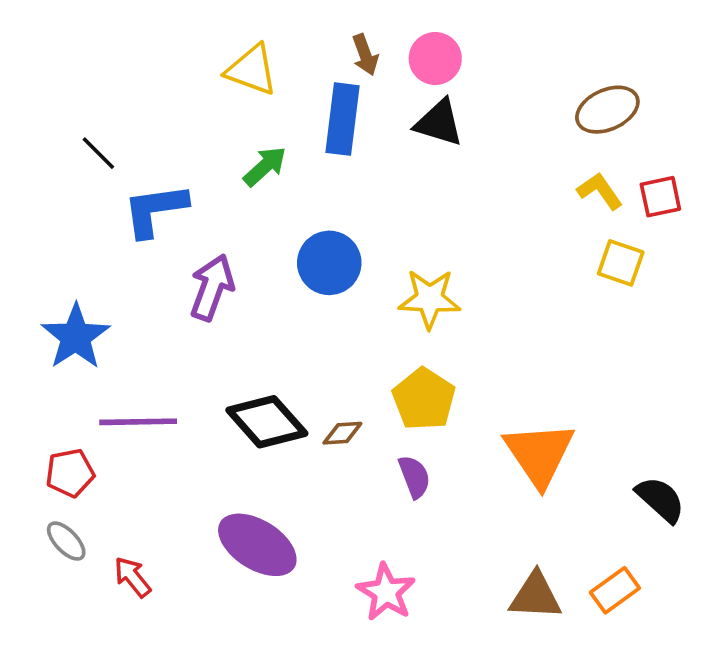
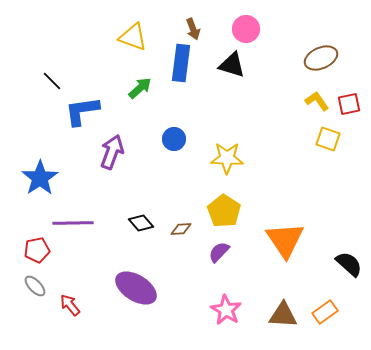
pink circle: (435, 59) -> (246, 29), moved
blue circle: (329, 263) -> (174, 139), size x0.7
black diamond: (267, 422) -> (141, 223), size x0.6
purple semicircle: (414, 477) -> (219, 252), turned -115
pink star: (386, 592) -> (226, 310), moved

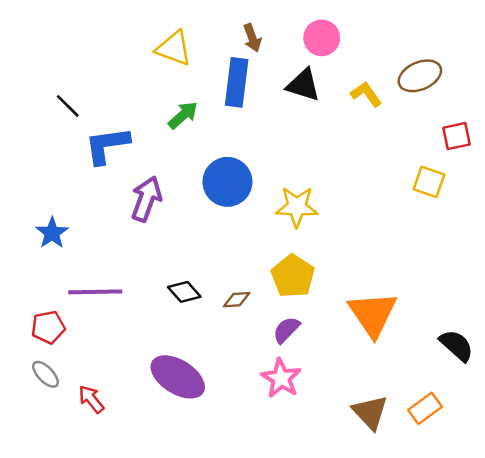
yellow L-shape: (317, 101) -> (366, 94), moved
blue circle: (174, 139) -> (227, 182), size x1.6
blue star: (40, 178) -> (52, 233), size x0.7
pink star: (226, 310) -> (281, 378), moved
brown triangle: (283, 315) -> (370, 412), turned 44

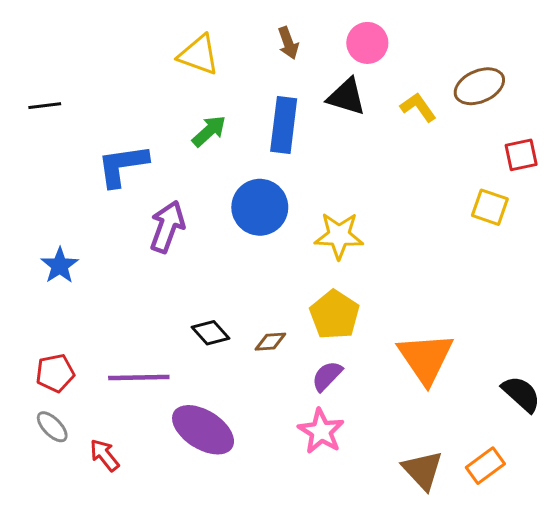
blue rectangle: (237, 82) -> (284, 125), moved
black line: (68, 106) -> (45, 106), moved, turned -52
purple line: (95, 292) -> (139, 378), moved

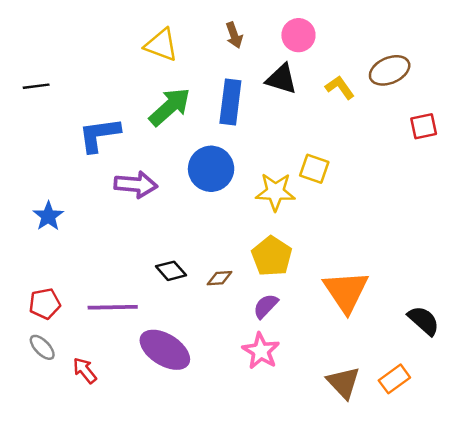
green arrow: (209, 131) -> (170, 107), size x1.5
yellow square: (490, 207) -> (314, 169), moved
purple arrow: (167, 227) -> (136, 185), turned 75

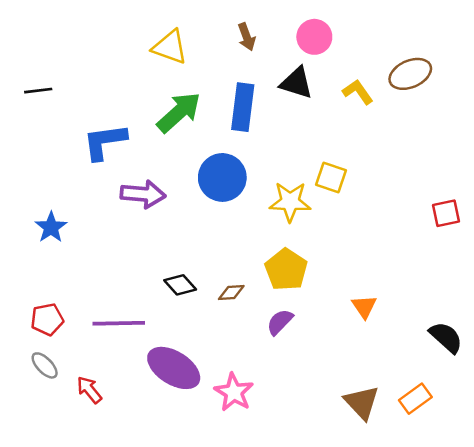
red square: (424, 126) -> (446, 213), moved
orange triangle: (346, 291) -> (364, 307), size x0.5
pink star: (261, 351) -> (234, 392), moved

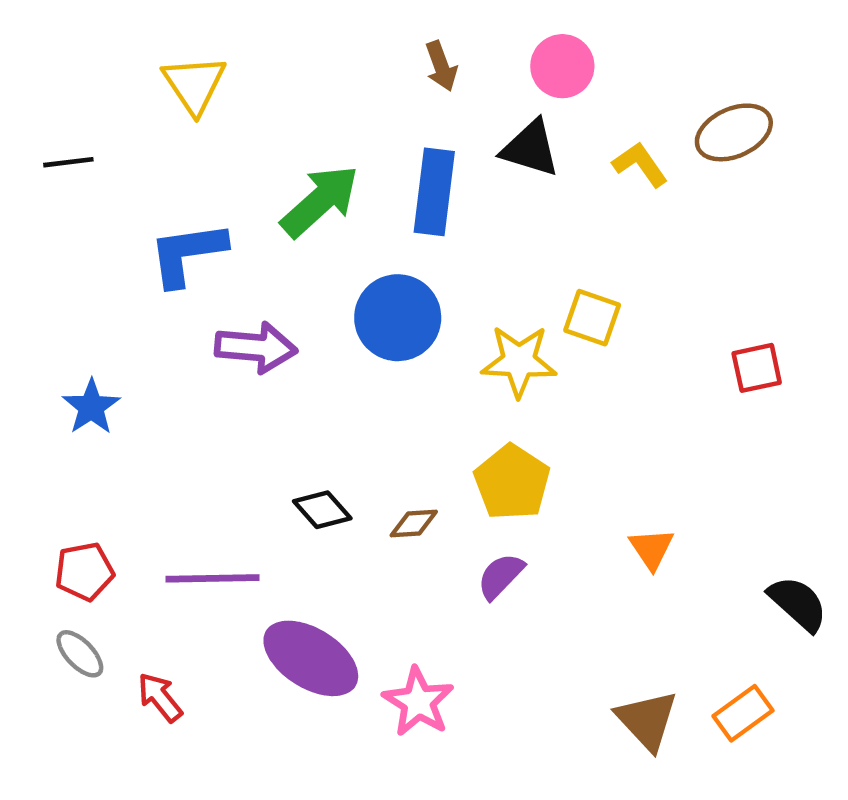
yellow triangle: (170, 47) -> (194, 84), moved, turned 36
red square: (446, 213) -> (757, 368), moved

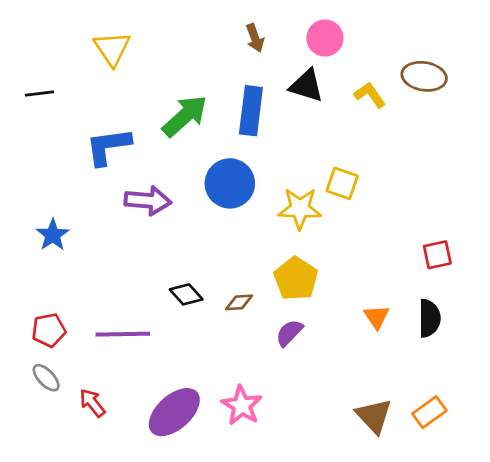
brown ellipse: (734, 132) -> (424, 76), turned 33
red square: (757, 368) -> (437, 255), moved
black semicircle: (798, 604) -> (429, 318), moved, turned 48
purple ellipse: (311, 658) -> (174, 412), moved, turned -74

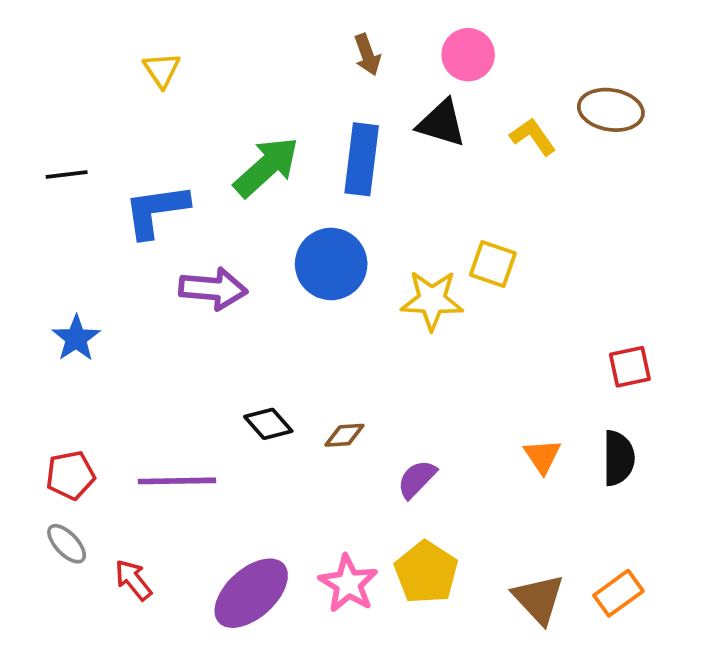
yellow triangle: (112, 49) -> (162, 70), size x0.7
black line: (39, 94) -> (67, 175), moved
yellow pentagon: (296, 279) -> (426, 572), moved

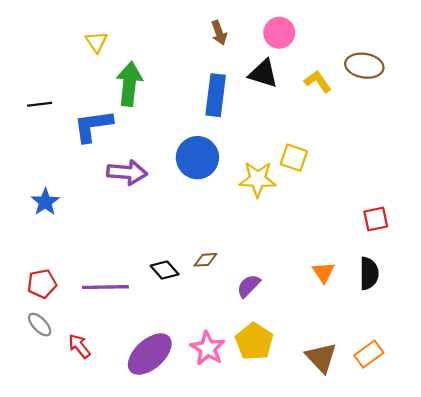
green arrow: (266, 167) -> (129, 84), moved, turned -42
black diamond: (268, 424) -> (165, 270), moved

